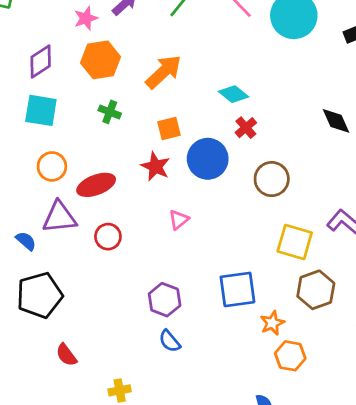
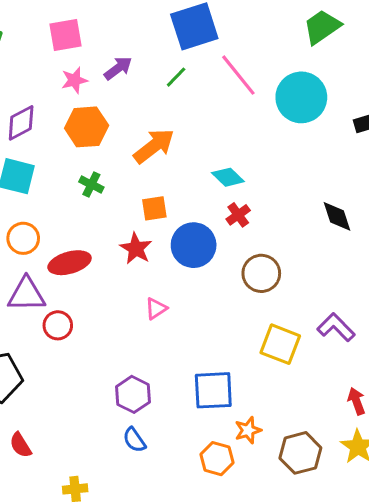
red circle: (108, 237) -> (58, 325), moved
brown hexagon: (316, 290) -> (300, 453), moved
orange hexagon: (290, 356) -> (217, 459), moved

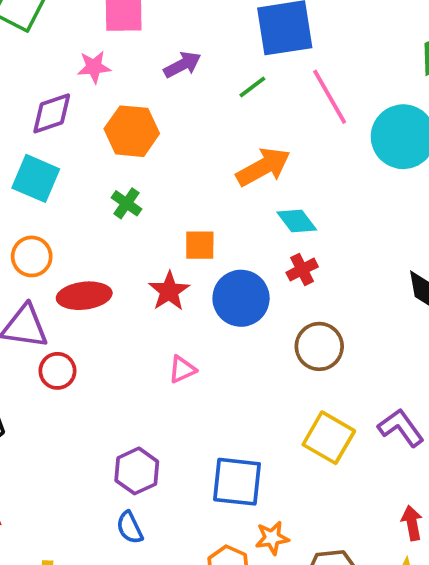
pink star: (74, 80) -> (94, 67), moved
orange arrow: (154, 146) -> (263, 167), moved

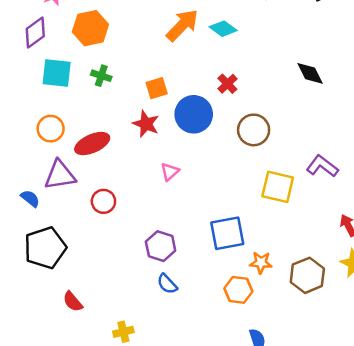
cyan square: (36, 178) -> (57, 73), moved
cyan diamond: (297, 221) -> (223, 29), moved
red circle: (57, 371) -> (103, 201), moved
orange star: (272, 538) -> (261, 263), turned 30

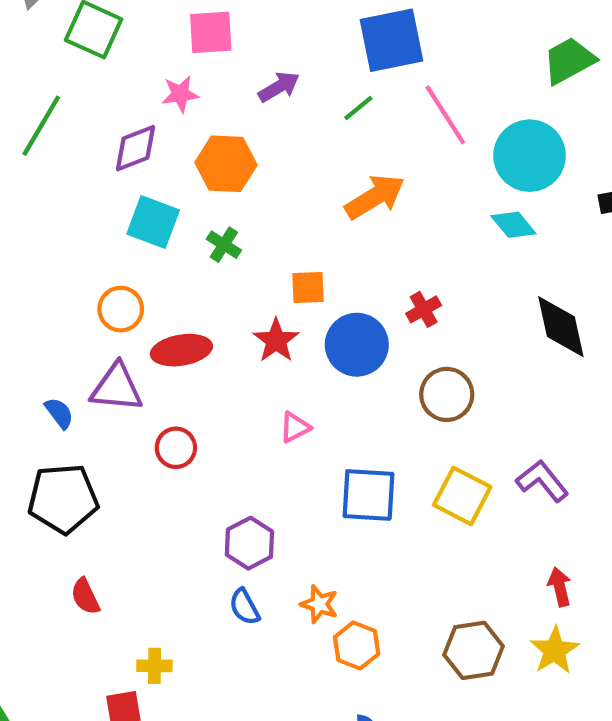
cyan diamond: (223, 29) -> (513, 225), moved
black diamond: (310, 73) -> (561, 327), size x1.4
blue square: (227, 233) -> (368, 495), moved
orange star: (261, 263) -> (319, 604), moved

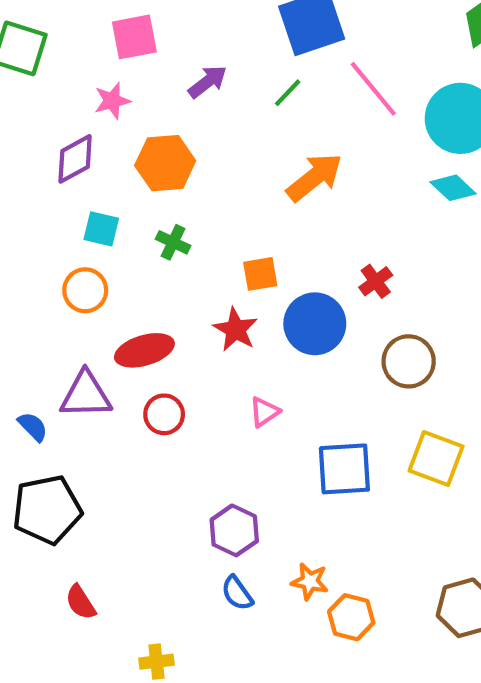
cyan square: (153, 222) -> (101, 229), size x0.7
orange circle: (121, 309) -> (85, 290), moved
red circle: (176, 448) -> (164, 414), moved

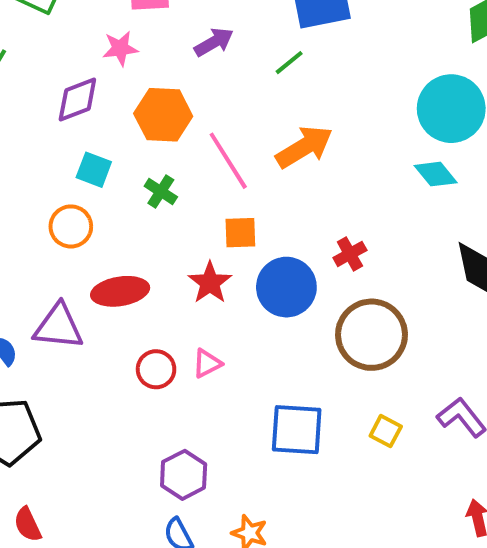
pink line: (373, 89) -> (228, 161), moved
brown circle: (409, 361) -> (371, 335), size x1.4
pink triangle: (264, 412) -> (207, 363), moved
red circle: (164, 414) -> (156, 369), moved
yellow square: (436, 458) -> (386, 431), size x0.6

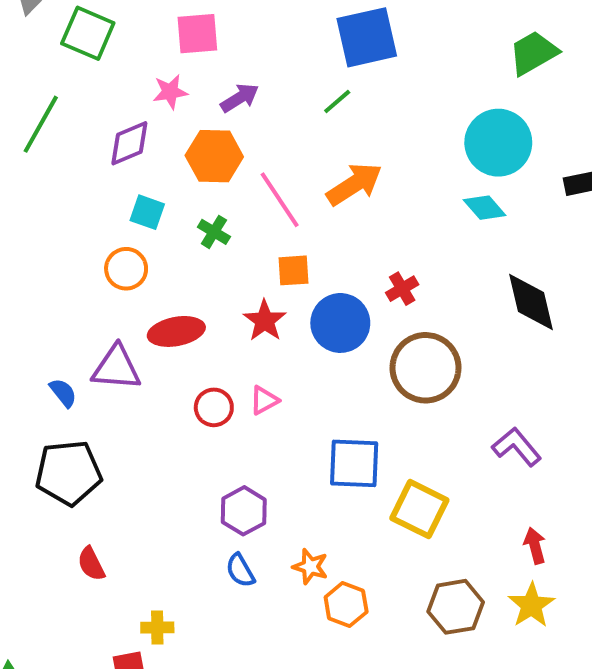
purple arrow: (214, 42) -> (240, 98), moved
yellow square: (386, 431) -> (419, 509), moved, size x1.8

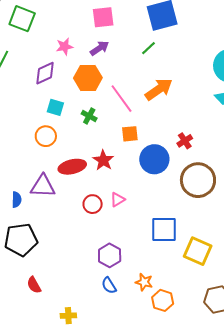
pink square: (197, 34) -> (103, 17), moved
red star: (265, 321) -> (103, 160), moved
blue semicircle: (63, 393) -> (17, 200), turned 42

